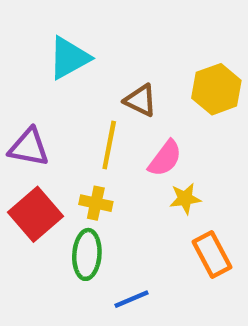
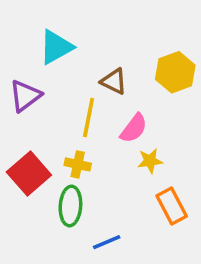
purple triangle: (29, 147) -> (25, 96), moved, turned -48

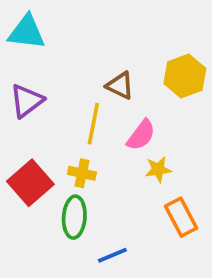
cyan triangle: (56, 47) -> (27, 32), moved, turned 36

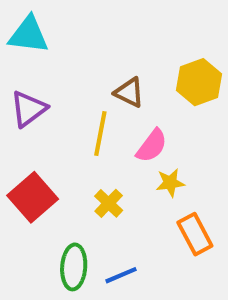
yellow cross: (82, 173) -> (109, 203), moved, turned 32
green ellipse: (74, 217) -> (74, 267), moved

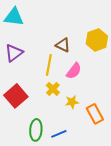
yellow star: (170, 183) -> (72, 102), moved
yellow cross: (109, 203) -> (53, 89), moved

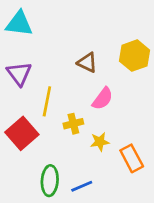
purple triangle: (14, 53) -> (19, 74), turned -30
yellow line: (49, 65) -> (47, 101), moved
yellow cross: (53, 89) -> (73, 124), turned 32

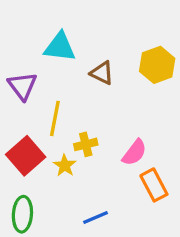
cyan triangle: (19, 24) -> (60, 47), moved
pink semicircle: (103, 99) -> (134, 153), moved
yellow star: (100, 142) -> (65, 165), moved, turned -30
green ellipse: (50, 181) -> (22, 214), moved

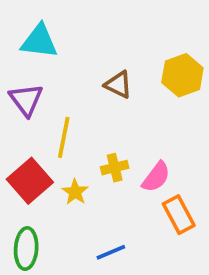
cyan triangle: (60, 47) -> (39, 41), moved
yellow cross: (86, 144) -> (115, 168), moved

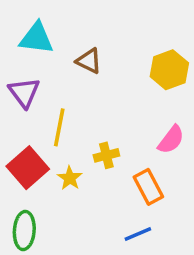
brown triangle: (118, 85) -> (89, 61), moved
pink semicircle: (156, 177) -> (171, 140), moved
orange rectangle: (179, 215) -> (148, 187), moved
blue line: (111, 252) -> (138, 234), moved

